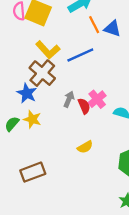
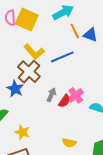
red semicircle: (84, 106) -> (64, 101), turned 56
yellow star: (32, 119) -> (22, 132), moved
yellow semicircle: (85, 147) -> (69, 143), moved, turned 40

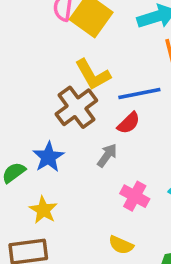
blue star: (15, 89) -> (48, 157), moved
pink cross: (76, 95) -> (135, 196), moved, turned -35
red semicircle: (64, 101) -> (129, 123), moved

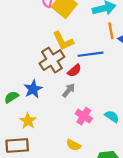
red semicircle: (129, 123) -> (74, 71), moved

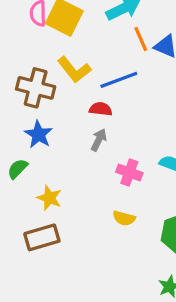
brown cross: (52, 60) -> (36, 88), moved, turned -30
red semicircle: (74, 71) -> (101, 109), turned -120
blue star: (33, 89) -> (38, 134), moved

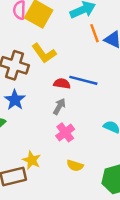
blue line: (119, 80) -> (83, 80), moved, turned 32
pink cross: (129, 172) -> (65, 132), moved, turned 30
yellow star: (49, 198) -> (32, 160), moved

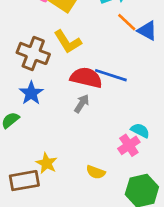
orange line: (95, 33) -> (127, 22), turned -30
red semicircle: (62, 84) -> (86, 78), size x1.6
pink cross: (65, 132) -> (129, 145), moved

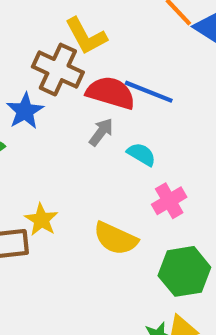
brown cross: (33, 53) -> (58, 70), moved
cyan semicircle: (140, 130) -> (141, 154), moved
yellow semicircle: (96, 172) -> (116, 238), size x1.5

